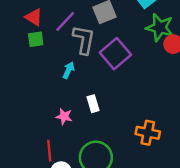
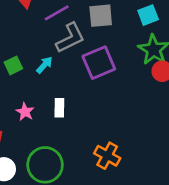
green square: (36, 39) -> (13, 65), moved, turned -35
gray L-shape: (84, 40) -> (70, 38), turned 36

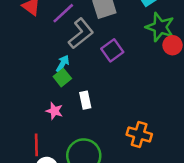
purple square: (99, 63) -> (112, 50), size x0.7
green square: (13, 65) -> (62, 78), moved

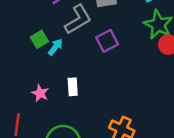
green square: (62, 78) -> (39, 39), moved

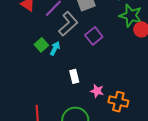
pink star: (40, 93) -> (97, 91), moved

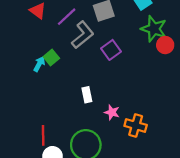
cyan arrow: (55, 48) -> (39, 64), moved

